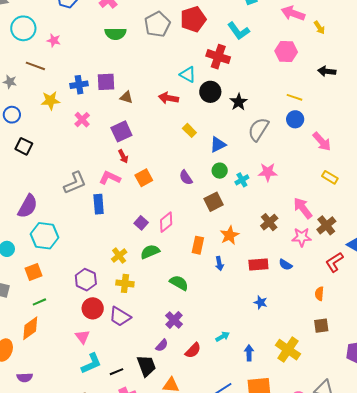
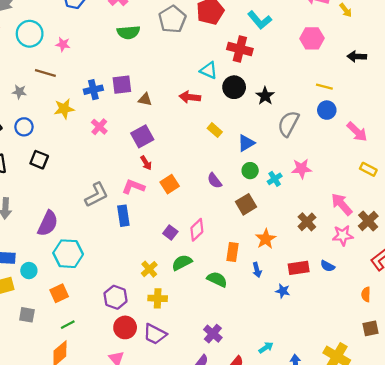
green semicircle: (179, 283) -> (217, 279), moved
blue star: (261, 302) -> (283, 291), moved

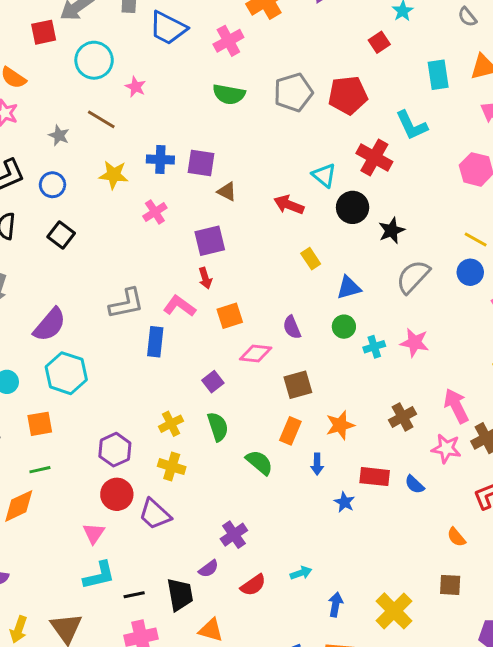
brown square: (246, 204) -> (298, 385), moved
pink diamond: (197, 230) -> (256, 353), moved, turned 35
green semicircle: (182, 263) -> (218, 427), turned 84
orange semicircle: (366, 294) -> (456, 537), turned -56

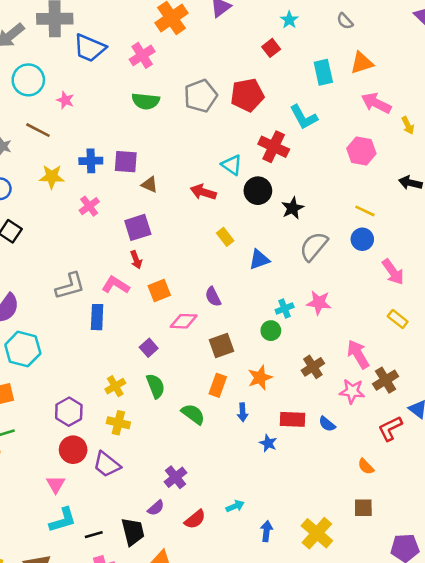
green circle: (344, 327) -> (271, 331), moved

